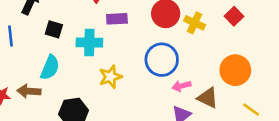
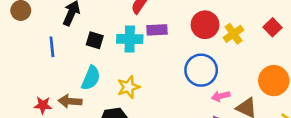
yellow cross: (195, 23) -> (234, 34), turned 30
cyan cross: (89, 43) -> (130, 39), moved
yellow star: (110, 77) -> (128, 87), moved

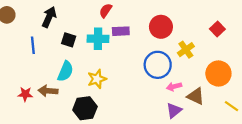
yellow cross: (234, 34) -> (186, 50), moved

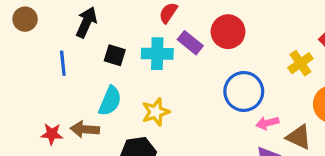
red circle: (161, 27) -> (228, 32), moved
purple rectangle: (121, 31) -> (190, 43), turned 42
yellow cross: (186, 50) -> (300, 63), moved

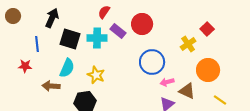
black square: (115, 55) -> (70, 39), size x1.5
yellow star: (156, 112) -> (96, 75), turned -30
red star: (52, 134) -> (25, 66), moved

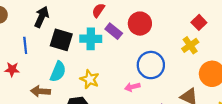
red square: (207, 29) -> (199, 22), moved
pink arrow: (167, 82) -> (132, 87), moved

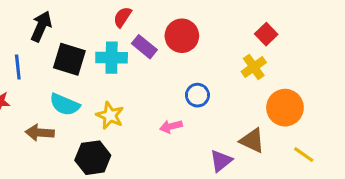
blue circle: (151, 65) -> (197, 95), size x0.6
cyan semicircle: (58, 72) -> (65, 105), turned 90

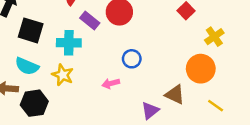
cyan cross: (112, 58) -> (69, 43), moved
yellow cross: (254, 67) -> (214, 37), moved
black hexagon: (93, 158) -> (34, 103), moved

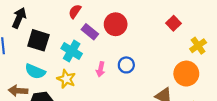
cyan cross: (69, 43) -> (72, 51), turned 30
pink arrow: (111, 83) -> (101, 69), moved, turned -64

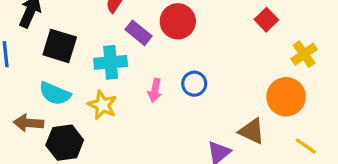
cyan cross: (72, 51) -> (111, 62), turned -36

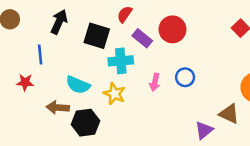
black square: (60, 46) -> (97, 36), moved

